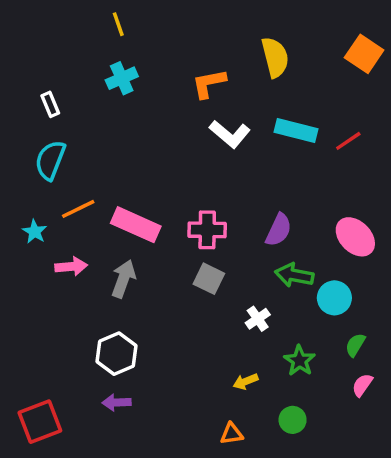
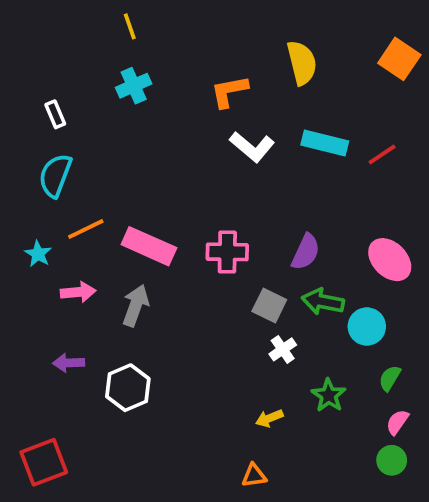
gray square: (209, 279) -> (269, 305), moved
purple arrow: (117, 402) -> (69, 363), moved
green circle: (293, 420) -> (392, 460), moved

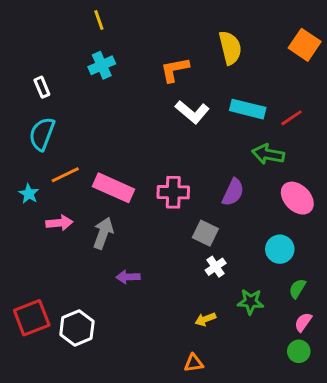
green arrow: (323, 302) -> (268, 154), moved
purple arrow: (69, 363) -> (128, 277), moved
white hexagon: (128, 388) -> (77, 328), moved
green star: (329, 395) -> (251, 302), turned -30
red square: (44, 462) -> (32, 318), moved

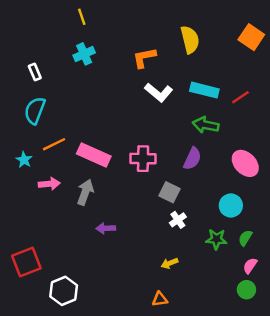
green arrow: (268, 154) -> (206, 125), moved
green star: (251, 302) -> (216, 239), moved
white hexagon: (77, 328) -> (64, 291), moved

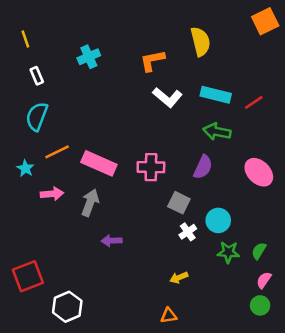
yellow line: (82, 17) -> (25, 39), moved
orange square: (251, 37) -> (265, 21), moved, turned 30
cyan circle: (231, 205) -> (218, 220), moved

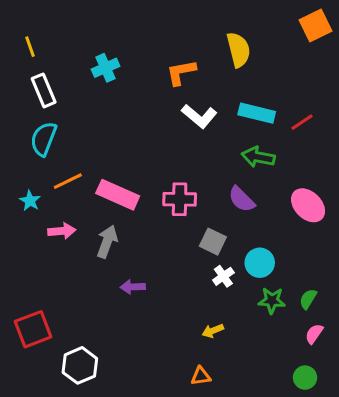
white rectangle: (37, 76) -> (44, 90), size x1.5
purple semicircle: (203, 167) -> (242, 199), turned 110
green circle: (260, 305) -> (305, 378), moved

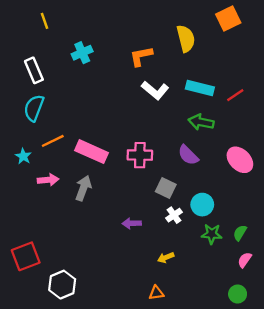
orange square: (316, 25) -> (228, 19), moved
yellow line: (30, 47) -> (45, 21), moved
purple arrow: (133, 287) -> (132, 223), moved

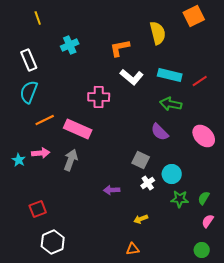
pink cross: (140, 155) -> (99, 97), moved
cyan star: (23, 156) -> (19, 160), moved
red square: (26, 256) -> (38, 209), moved, size x0.7

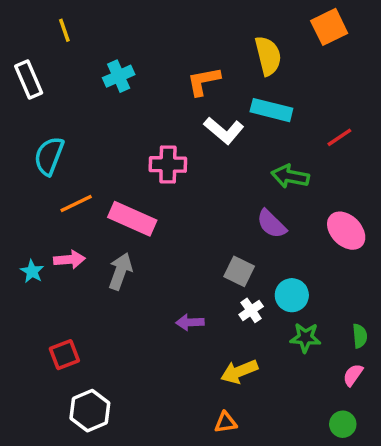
white rectangle: (29, 60) -> (29, 80), moved
cyan rectangle: (170, 75) -> (271, 110), moved
green semicircle: (204, 198) -> (360, 336), moved, turned 144
yellow arrow: (141, 219) -> (239, 372), size x1.5

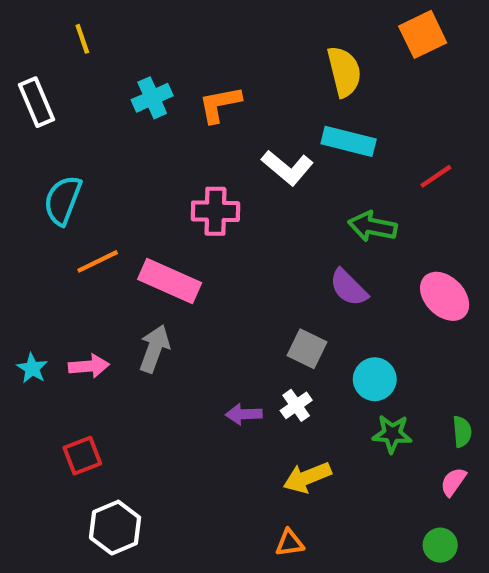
orange L-shape: (204, 81) -> (220, 104), moved
pink arrow: (69, 260) -> (89, 366), moved
cyan star: (32, 271) -> (32, 368), moved
white cross: (251, 310) -> (296, 405), moved

